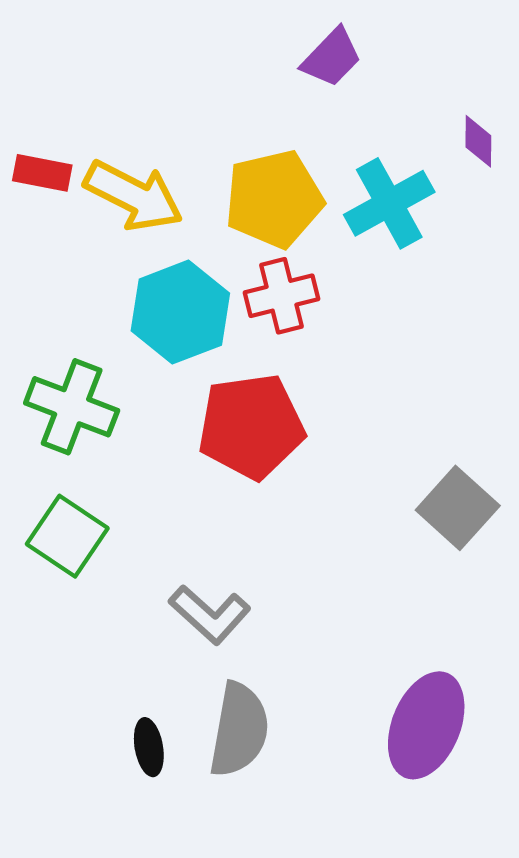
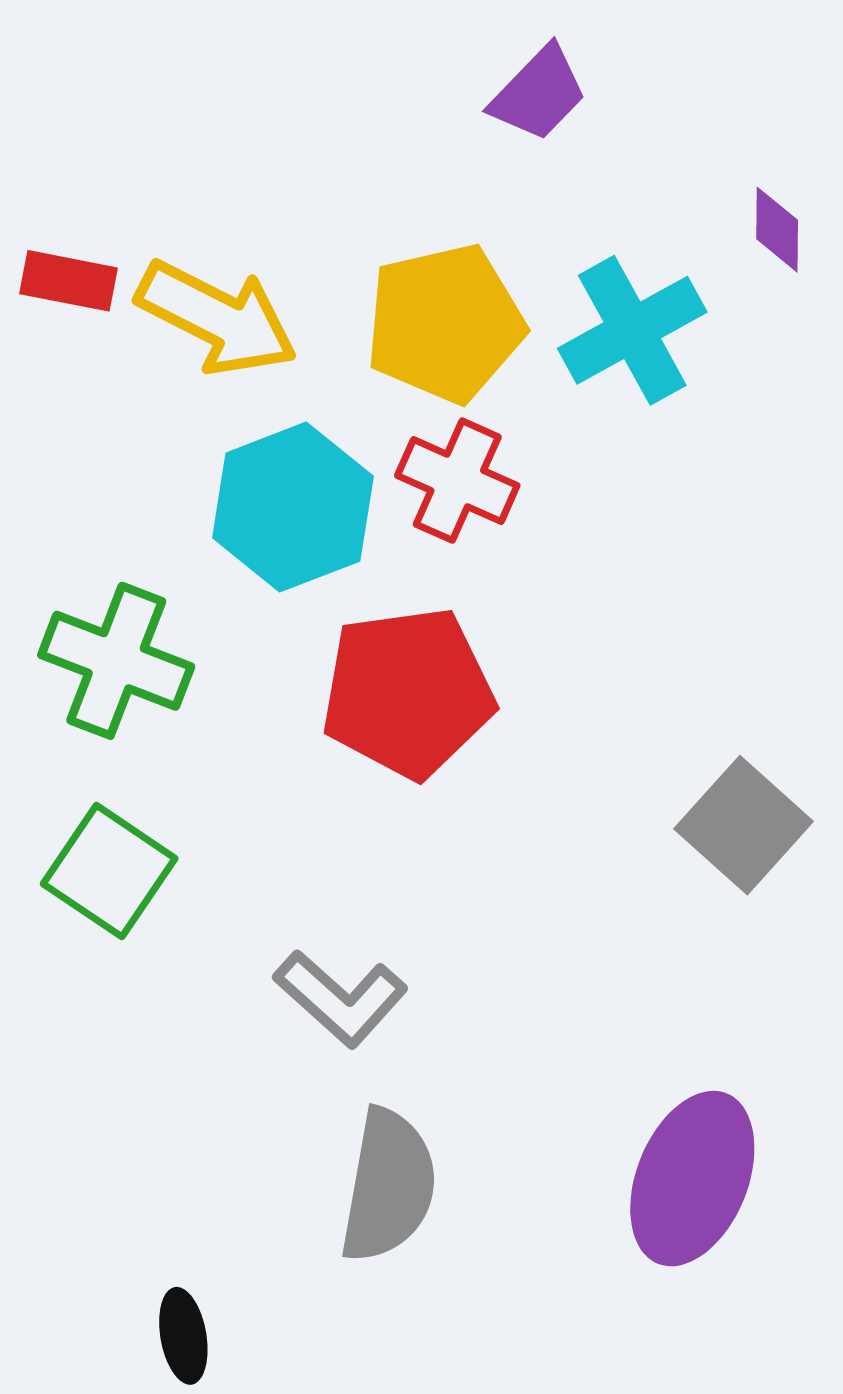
red cross: (282, 296) -> (457, 481), turned 38
black ellipse: (149, 747) -> (183, 1336), moved

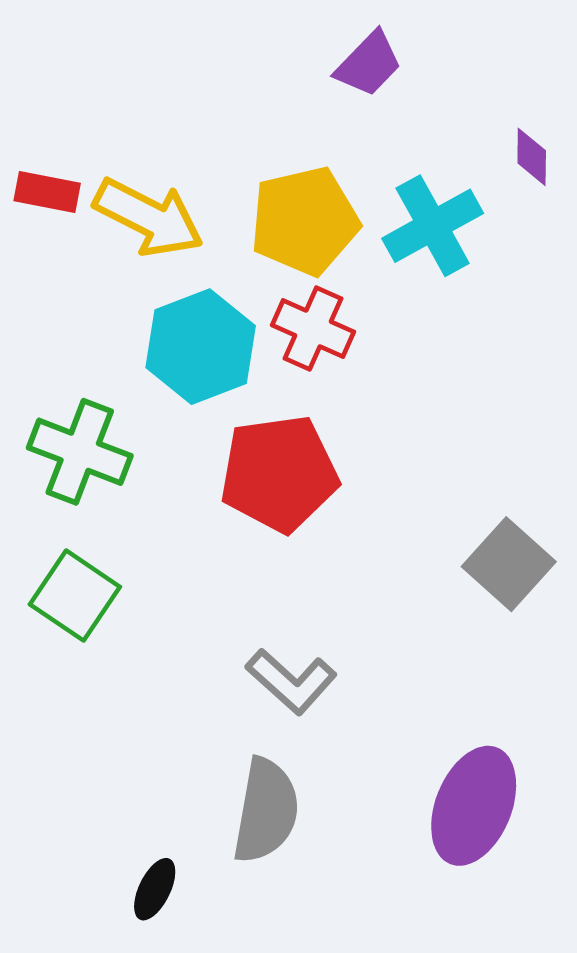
gray L-shape: (341, 998) -> (291, 681), moved
black ellipse: (183, 1336) -> (155, 889), moved, turned 36

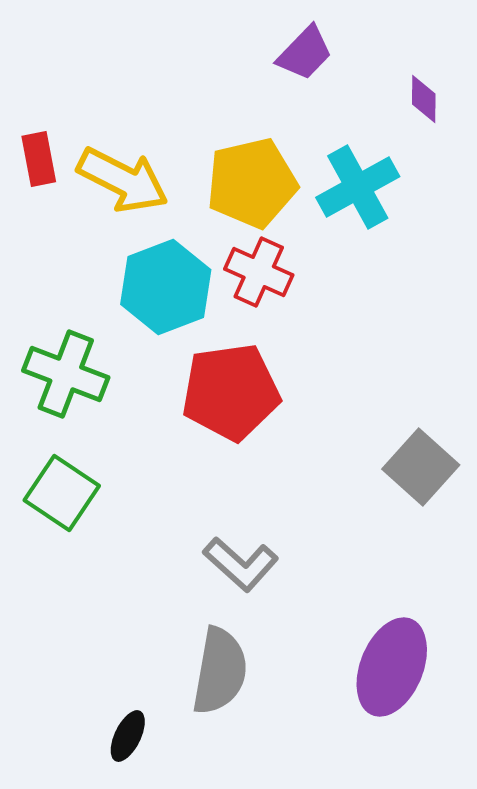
purple diamond: (532, 157) -> (424, 99), moved
red rectangle: (47, 192) -> (39, 159), turned 68

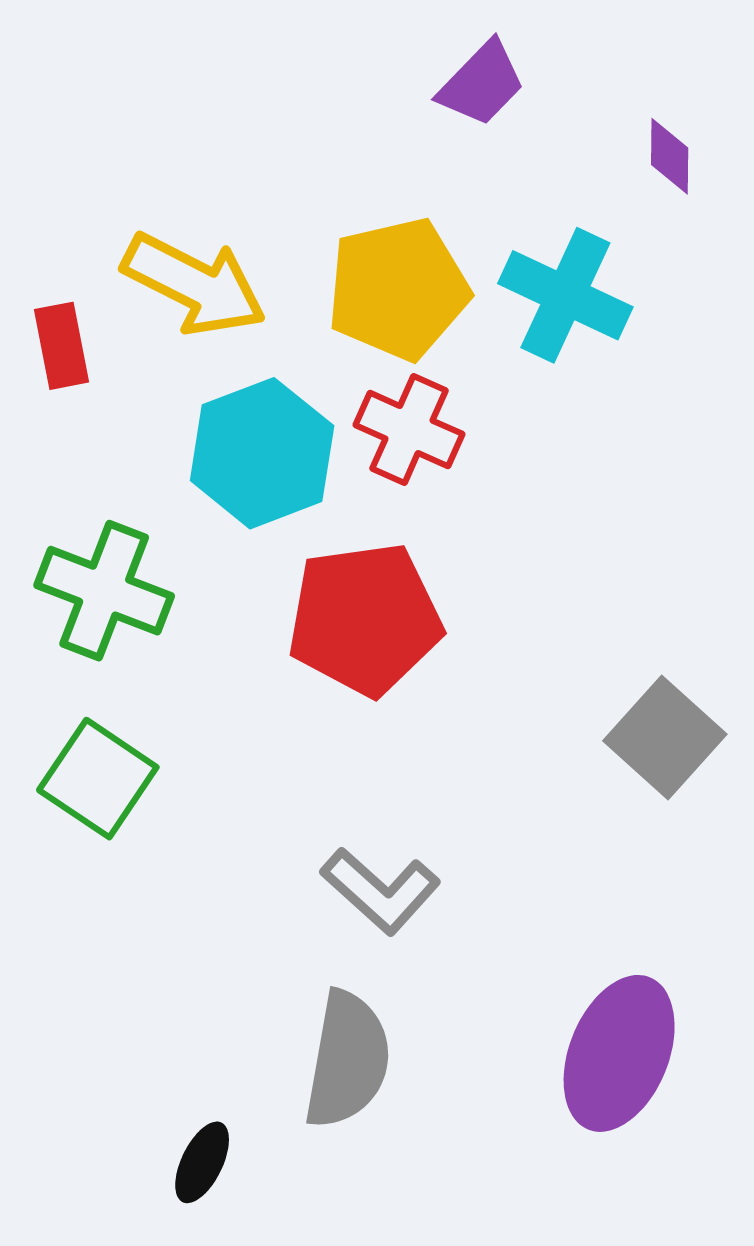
red rectangle: (39, 159) -> (61, 346), moved
cyan cross: (358, 187) -> (565, 295), turned -36

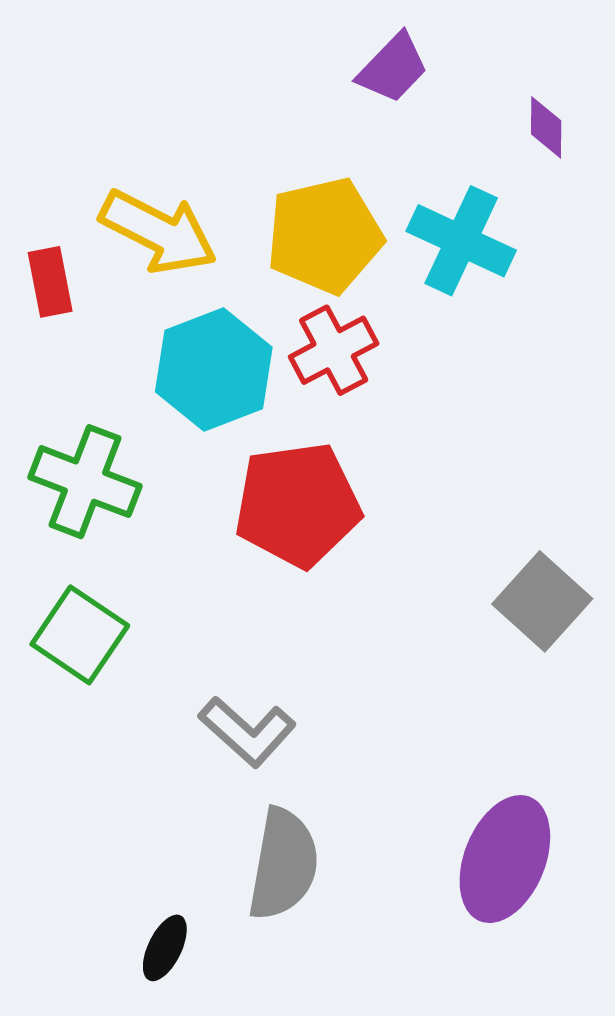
red cross: (409, 430) -> (334, 350), turned 38
gray L-shape: (381, 891) -> (247, 732), moved

